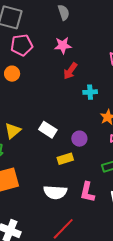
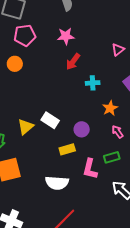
yellow triangle: (13, 131) -> (26, 127), moved
pink L-shape: (87, 192) -> (90, 169), moved

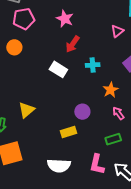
pink star: (66, 36) -> (65, 19), turned 30
white rectangle: (50, 120) -> (58, 69), moved
pink L-shape: (90, 169) -> (97, 164), moved

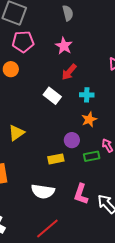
orange star: (110, 90) -> (89, 119), moved
green rectangle: (113, 139) -> (92, 156), moved

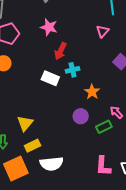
cyan cross: (87, 95) -> (73, 70), moved
yellow rectangle: (56, 159) -> (33, 146), moved
white semicircle: (43, 191) -> (52, 164), moved

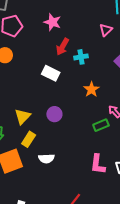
cyan cross: (73, 70) -> (81, 57), moved
purple circle: (81, 116) -> (54, 114), moved
yellow rectangle: (33, 146) -> (29, 139), turned -35
white semicircle: (52, 164) -> (46, 159), size x0.7

